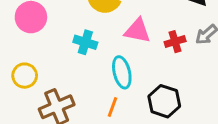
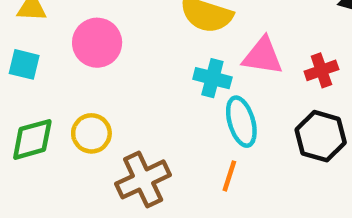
cyan cross: (85, 42) -> (212, 78), moved
black hexagon: (164, 101) -> (321, 136), moved

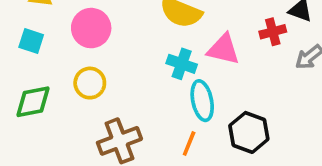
red cross: (321, 70) -> (273, 32), moved
yellow circle: (91, 133) -> (90, 83), moved
black hexagon: (321, 136) -> (249, 132), moved

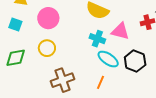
cyan ellipse: (202, 101) -> (108, 59), turned -45
black hexagon: (249, 132) -> (135, 61), moved

